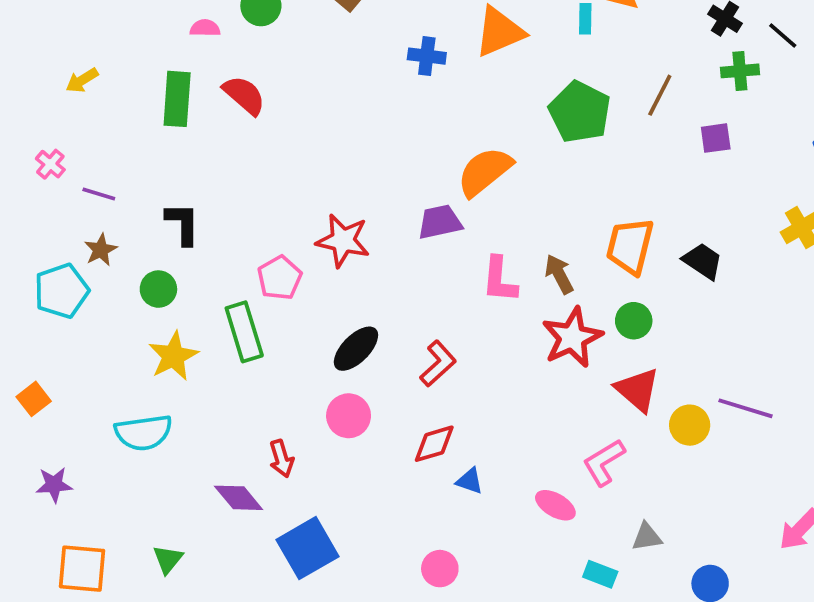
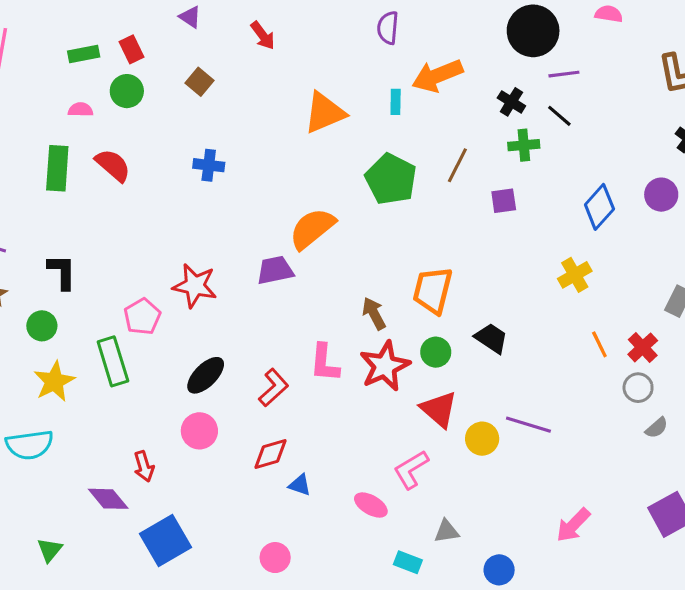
blue cross: (427, 56) -> (209, 165), moved
black trapezoid: (703, 261) -> (491, 338), moved
pink L-shape: (500, 280) -> (325, 363), moved

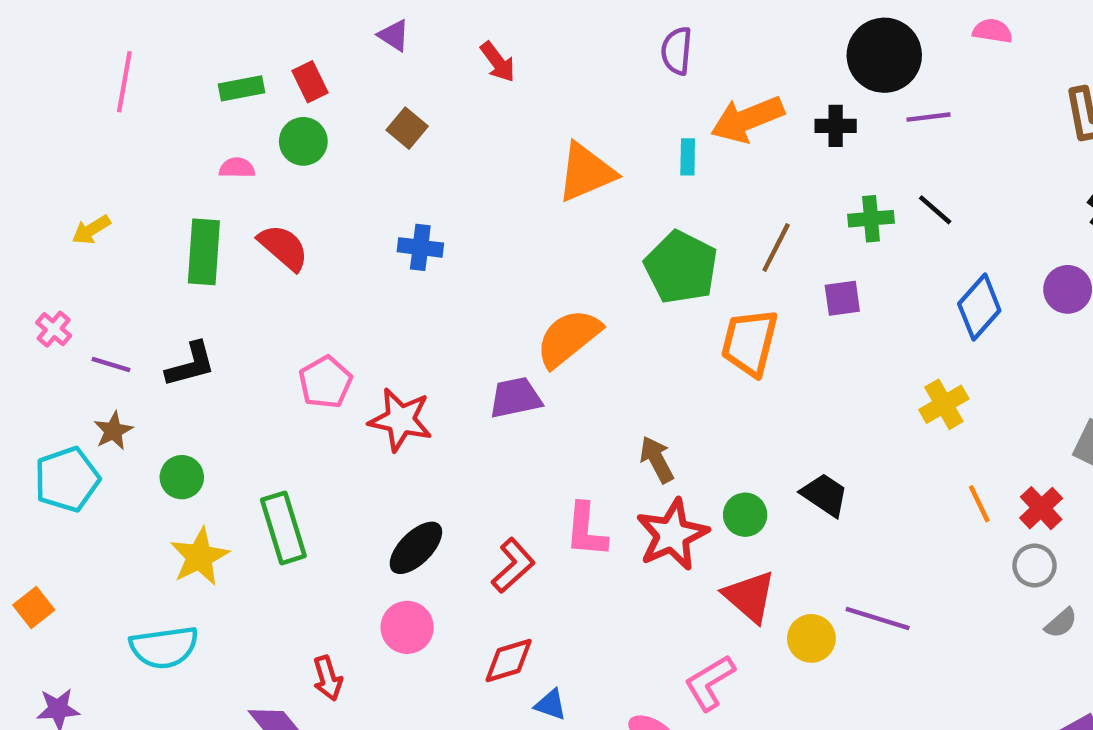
black cross: (511, 102) -> (836, 126), moved, turned -32
black line: (559, 116) -> (935, 210), moved
black L-shape: (62, 272) -> (191, 364), moved, turned 75
orange trapezoid: (433, 290) -> (750, 342), moved
pink pentagon: (142, 317) -> (325, 382), moved

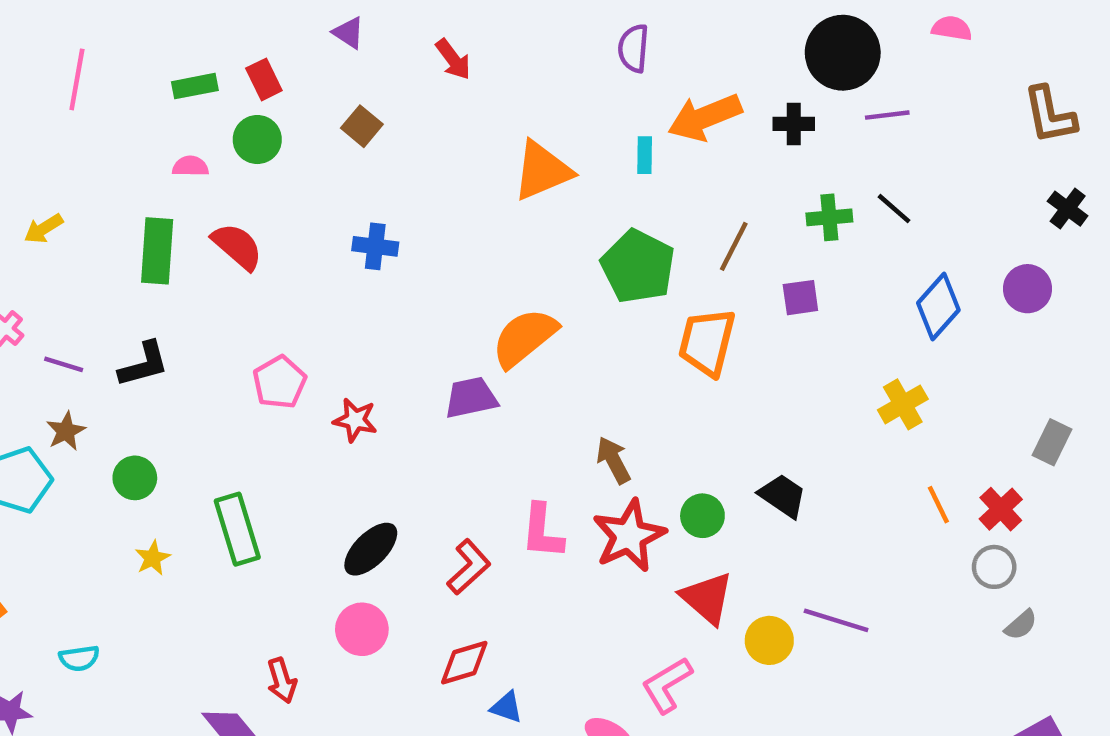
red star: (400, 420) -> (355, 420), size x0.7
yellow star: (199, 557) -> (153, 558), size x0.6
cyan semicircle: (164, 647) -> (79, 658), moved, size x0.6

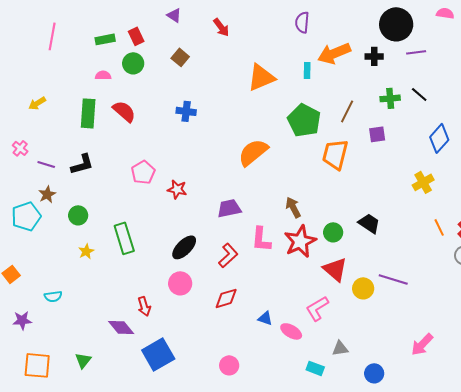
purple trapezoid: (471, 398) -> (229, 208), moved
blue triangle: (507, 707) -> (265, 318), moved

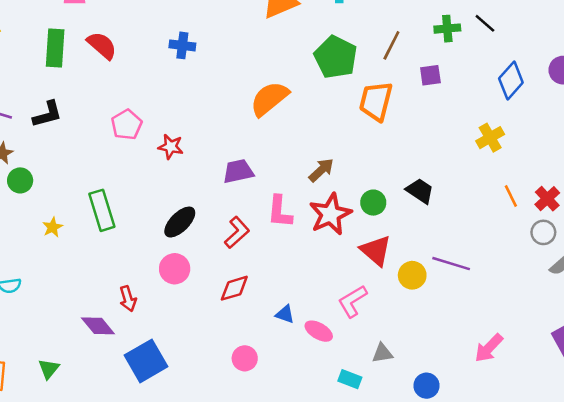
brown arrow: (293, 207) -> (321, 170), turned 75
green circle: (78, 215) -> (20, 180), moved
pink circle: (229, 365) -> (245, 358), moved

